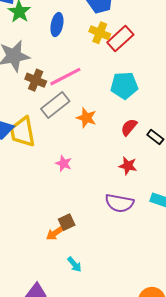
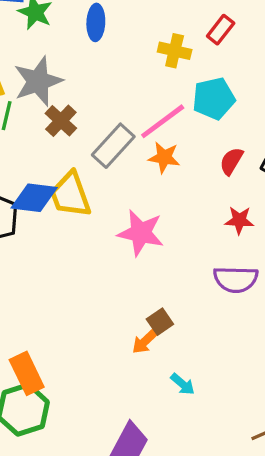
yellow cross: (100, 33) -> (175, 51), moved
red rectangle: (120, 38) -> (221, 30), moved, size x0.7
pink line: (65, 77) -> (163, 121), moved
brown cross: (36, 80) -> (61, 121), moved, turned 30
pink star: (64, 163) -> (141, 233), size x1.8

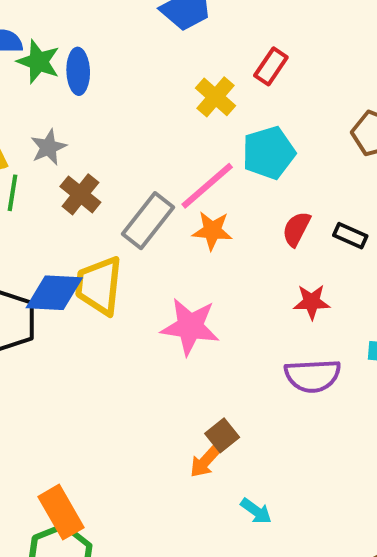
blue ellipse: (96, 22) -> (78, 71), moved
yellow cross: (175, 51) -> (215, 97), turned 32
gray star: (38, 81) -> (48, 147), size x0.6
yellow trapezoid: (70, 195) -> (99, 286), turned 30

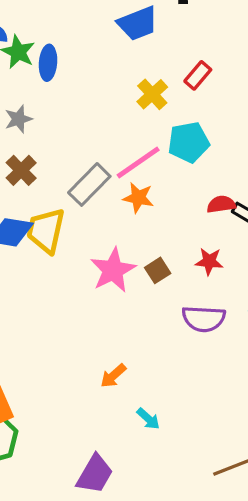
brown cross: (80, 194) -> (21, 170), moved
red semicircle: (296, 229) -> (221, 204), moved, turned 48
pink star: (190, 327) -> (113, 270), turned 30
brown square: (222, 435) -> (158, 270), moved

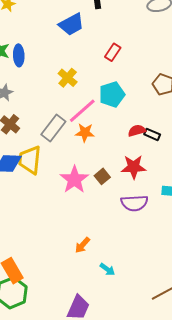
yellow cross: (152, 94) -> (68, 78), moved
red star: (209, 261) -> (134, 167), size x1.4

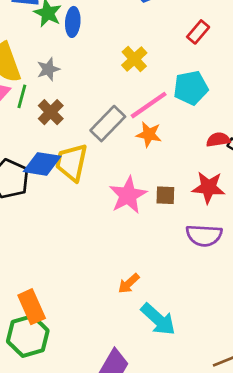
brown square: (102, 176) -> (165, 195), turned 35
cyan arrow: (107, 269) -> (158, 319), size x1.8

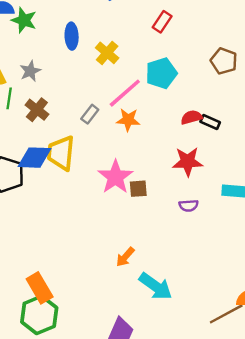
blue ellipse: (73, 22) -> (72, 36), moved
gray rectangle: (108, 124) -> (90, 114), size x0.6
brown square: (165, 195) -> (138, 189), moved
purple semicircle: (204, 235) -> (189, 206), size x0.6

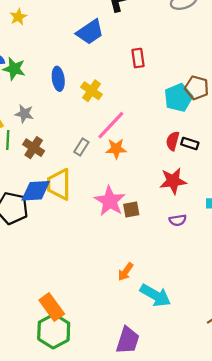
red rectangle: (162, 22) -> (138, 58), turned -36
gray star: (30, 71) -> (24, 114), turned -30
cyan pentagon: (161, 73) -> (178, 98), moved
red semicircle: (191, 117) -> (173, 141), turned -54

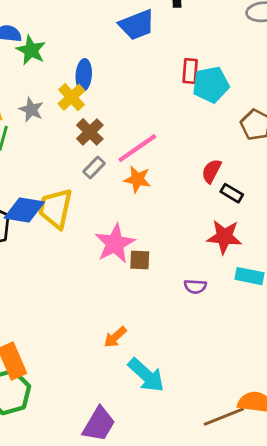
yellow cross: (91, 91) -> (71, 97), moved
cyan pentagon: (178, 98) -> (211, 85), moved
red semicircle: (173, 141) -> (211, 171), moved
brown cross: (34, 148) -> (90, 132), moved
red star: (173, 181) -> (224, 237), moved

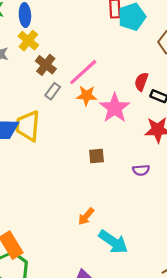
blue ellipse: (84, 75) -> (25, 15), moved
pink star: (115, 243) -> (115, 108), moved

